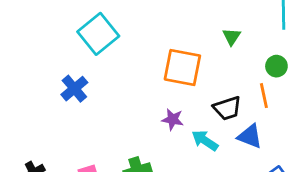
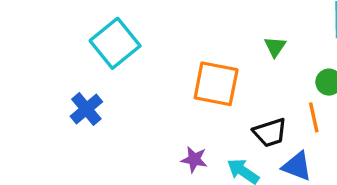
purple star: (173, 119) -> (194, 160), moved

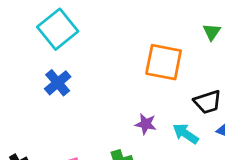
cyan square: (115, 43) -> (58, 29), moved

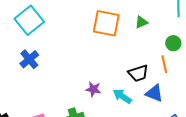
green triangle: (212, 32) -> (141, 22), turned 32
orange square: (164, 62) -> (106, 23), moved

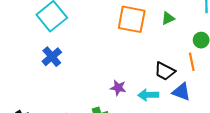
black trapezoid: (138, 73) -> (165, 71), turned 45
cyan arrow: (122, 96) -> (148, 95), turned -36

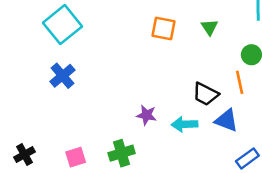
green triangle: (168, 18) -> (209, 27), turned -40
orange square: (132, 19) -> (164, 29), size x0.7

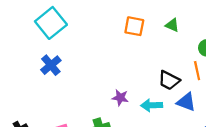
green triangle: (209, 27) -> (172, 25), turned -32

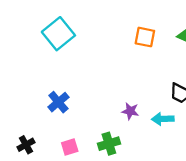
blue cross: (51, 65) -> (58, 102), moved

